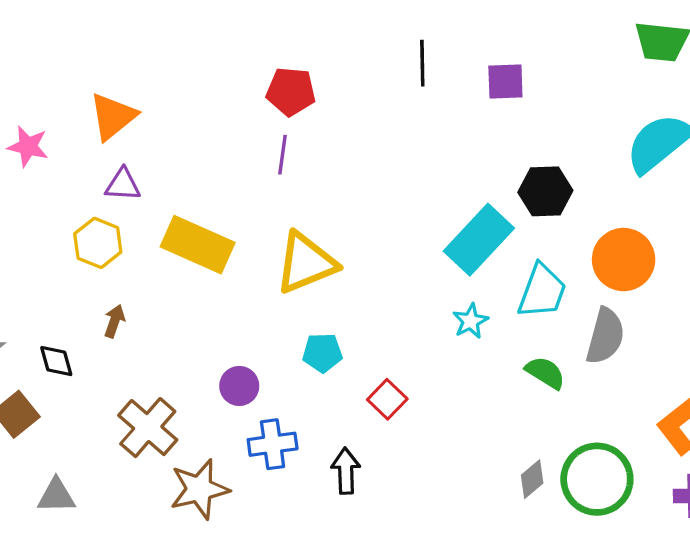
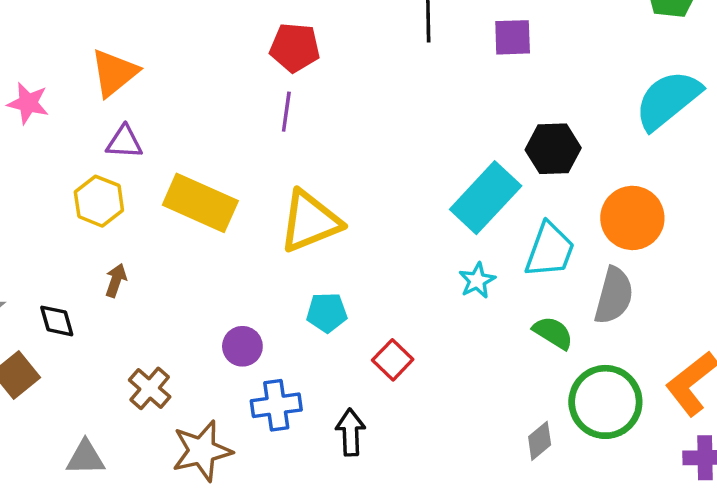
brown cross: (148, 428) -> (150, 388), size x0.7
green circle: (597, 479) -> (605, 402), moved
gray triangle: (56, 496) -> (85, 458), moved

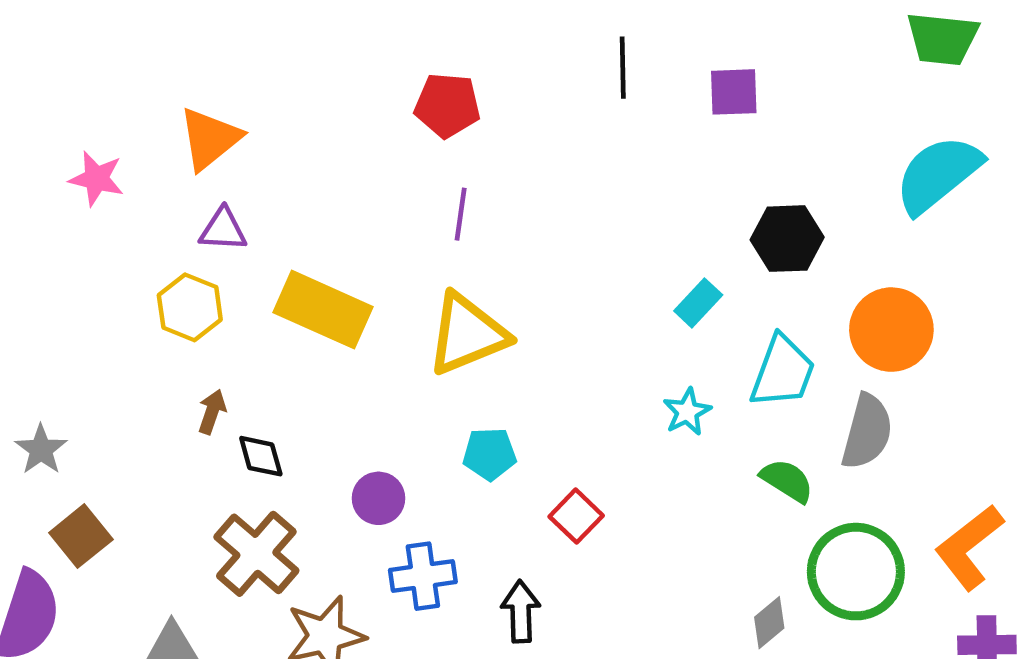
purple line: (286, 112) -> (461, 214), moved
cyan rectangle: (486, 198) -> (698, 303), size x0.5
black diamond: (57, 321) -> (261, 456), moved
brown cross: (150, 388) -> (256, 554), size x1.5

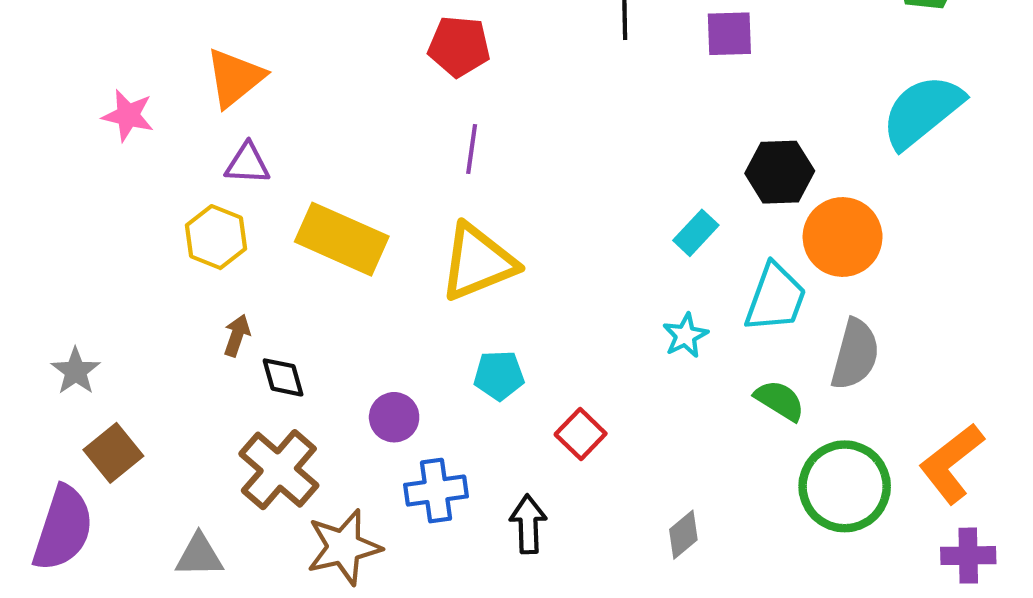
orange circle: (891, 330) -> (843, 237), moved
gray diamond: (769, 623) -> (683, 535), moved

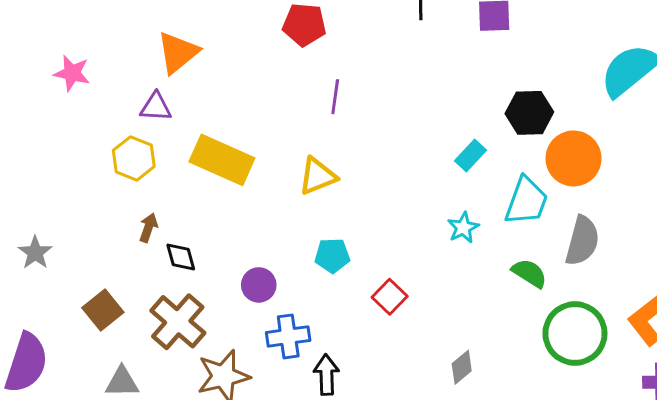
orange triangle: (235, 78) -> (178, 53), moved
purple line: (472, 149) -> (335, 97), moved
yellow triangle: (478, 262) -> (318, 176), size x0.7
brown square: (113, 453) -> (103, 310), moved
black arrow: (528, 524) -> (326, 375), moved

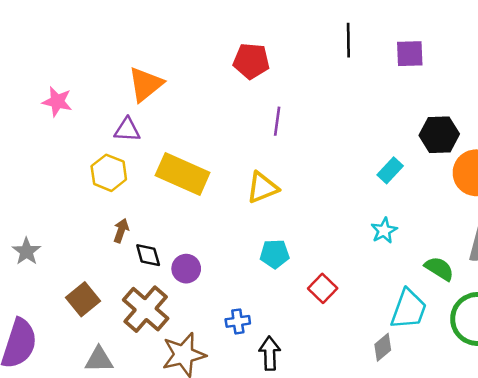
cyan trapezoid: (526, 201) -> (409, 309), moved
purple circle: (259, 285) -> (186, 269), moved
blue cross: (288, 336) -> (238, 321), size x0.7

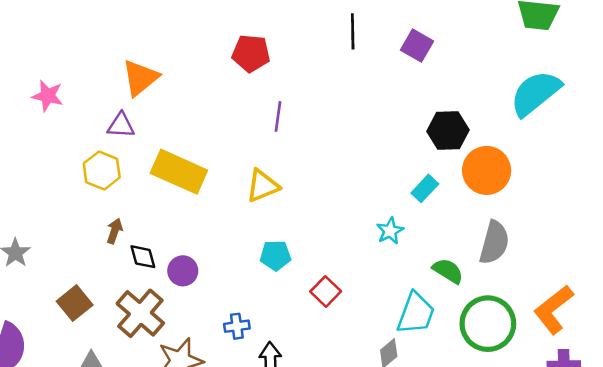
purple square: (410, 54) -> (417, 46), turned 32
cyan rectangle: (390, 170) -> (425, 188), moved

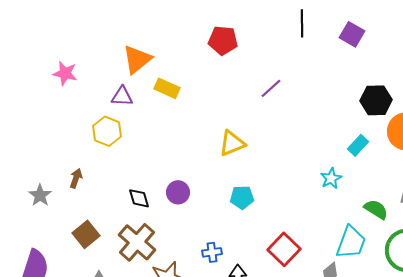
purple line: (278, 116) -> (271, 88), moved, turned 40
yellow rectangle: (179, 172) -> (167, 88), moved, size x0.6
brown arrow: (115, 231) -> (76, 178), moved
purple circle: (183, 271) -> (178, 192), moved
red square: (326, 291) -> (284, 249), moved, size x1.4

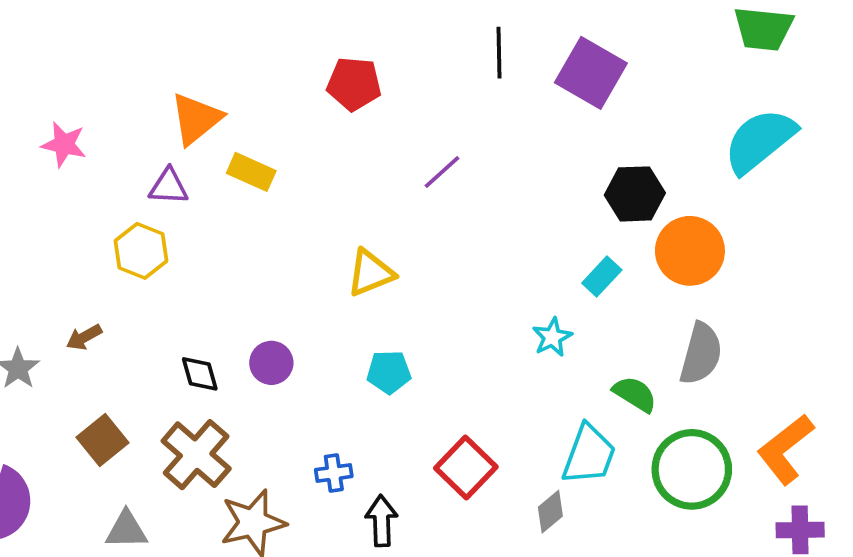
purple square: (352, 34) -> (591, 73), size x1.5
brown arrow: (76, 178) -> (84, 337), turned -138

